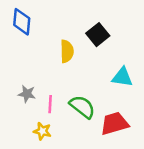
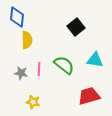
yellow semicircle: (67, 51) -> (27, 40), moved
pink line: (50, 104) -> (39, 69), moved
green semicircle: (82, 107) -> (64, 65), moved

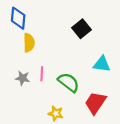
green semicircle: (64, 65) -> (69, 82), moved
red trapezoid: (89, 96) -> (95, 103), turned -40
yellow star: (33, 102) -> (56, 113), moved

